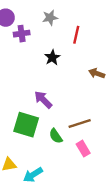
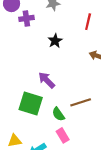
red line: (76, 35) -> (88, 22), moved
pink rectangle: (83, 149) -> (63, 135), moved

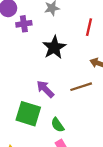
black star: (55, 41) -> (54, 47), size x1.5
brown line: (81, 102) -> (81, 87), moved

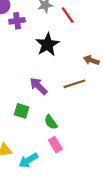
red line: (89, 27) -> (68, 15), moved, turned -48
green square: (28, 114) -> (22, 111), size x0.6

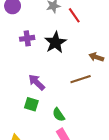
purple cross: (17, 21) -> (27, 38), moved
purple arrow: (38, 86) -> (37, 82), moved

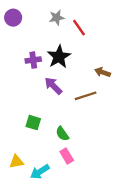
purple cross: (27, 38) -> (33, 60), moved
purple arrow: (37, 82) -> (53, 86), moved

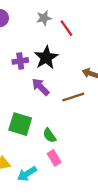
green square: (33, 123) -> (20, 124), size x1.5

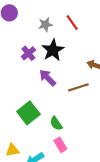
gray star: (44, 18) -> (45, 25), moved
purple cross: (20, 61) -> (28, 53), turned -32
green square: (20, 124) -> (28, 113), turned 35

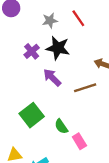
black star: (53, 50) -> (58, 48), turned -30
pink rectangle: (60, 145) -> (79, 141), moved

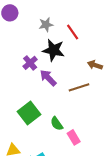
red line: (78, 18) -> (73, 32), moved
purple cross: (32, 51) -> (30, 63), moved

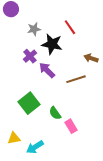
gray star: (46, 25) -> (34, 29), moved

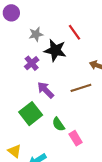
purple arrow: (47, 70) -> (46, 90), moved
yellow triangle: (14, 138) -> (15, 151), turned 48

